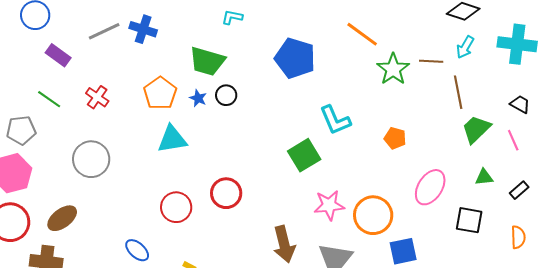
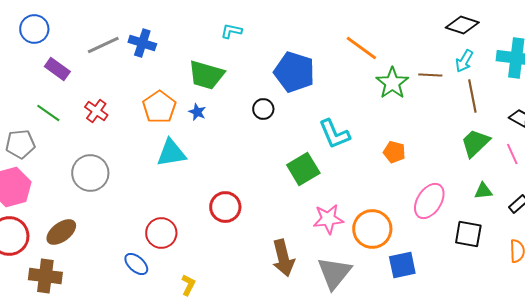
brown line: (458, 92) -> (472, 96), moved
black circle: (226, 95) -> (263, 109), moved
red circle: (176, 207) -> (161, 233), moved

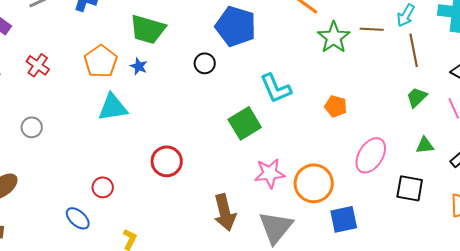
green trapezoid: (475, 143) -> (417, 97), size x0.7
gray circle: (90, 173) -> (32, 127), size x0.6
red circle: (161, 233) -> (103, 187), size x0.7

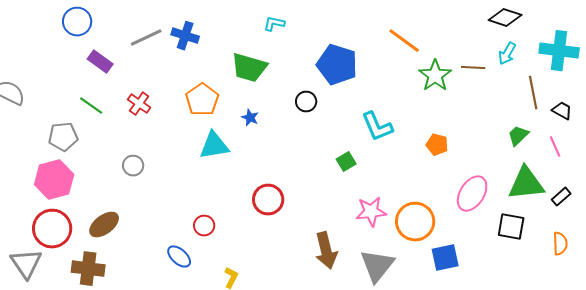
brown line: (414, 50) -> (533, 93), moved
blue star: (139, 66) -> (250, 118), moved
green square: (245, 123) -> (346, 162), size x0.6
green triangle: (425, 145) -> (526, 184), size x2.0

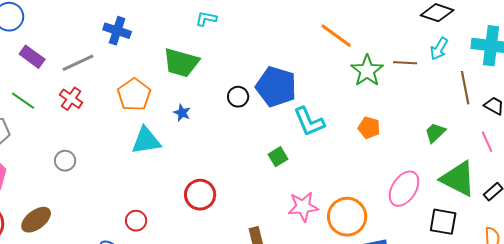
gray line: (146, 38) -> (78, 63), moved
blue pentagon: (337, 65) -> (276, 87), moved
green trapezoid: (518, 136) -> (435, 133), moved
orange pentagon: (437, 145) -> (369, 128), moved
green triangle: (526, 184) -> (458, 179), turned 33

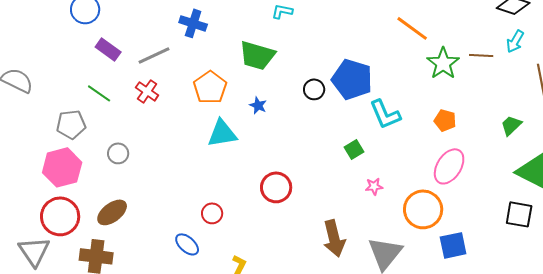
gray circle: (65, 161) -> (118, 153), moved
pink ellipse: (404, 189) -> (449, 166), moved
pink star: (303, 207) -> (374, 186), moved, size x0.6

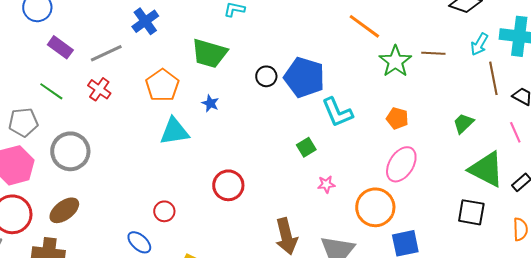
blue cross: (193, 23) -> (145, 21), turned 36
cyan arrow: (515, 41) -> (479, 44), moved
black circle: (314, 89) -> (266, 76), moved
gray circle: (118, 153) -> (70, 151), size x1.8

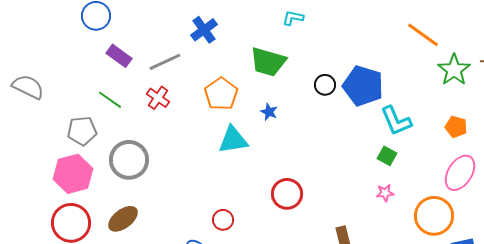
green square: (306, 147) -> (387, 156), moved, turned -30

